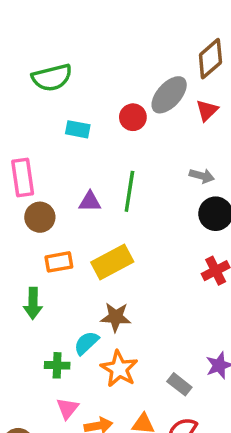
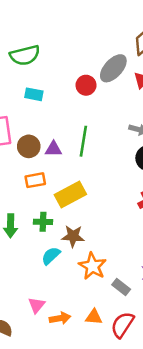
cyan rectangle: (78, 129) -> (34, 94), moved
brown circle: (40, 217) -> (29, 146), moved
orange rectangle: (59, 262) -> (35, 180), moved
green cross: (57, 365) -> (43, 222), moved
orange star: (119, 369) -> (93, 266), moved

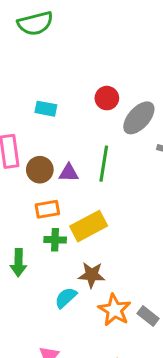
green semicircle: (25, 55) -> (35, 23), moved
gray ellipse: (113, 68) -> (139, 118), moved
green cross: (43, 222) -> (55, 240), moved
gray rectangle: (121, 287) -> (148, 316), moved

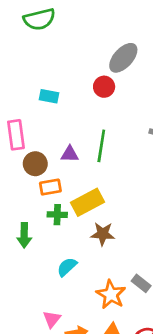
gray ellipse: (139, 118) -> (123, 58), moved
brown circle: (40, 170) -> (35, 164), moved
brown star: (92, 275) -> (103, 234), moved
orange star: (114, 310) -> (111, 294), moved

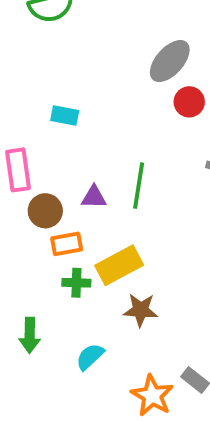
red circle: (104, 87) -> (189, 102), moved
green arrow: (24, 235) -> (30, 335), moved

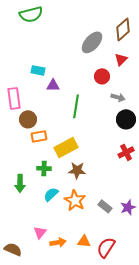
red circle: (189, 102) -> (102, 76), moved
purple triangle: (94, 197) -> (53, 85), moved
green cross: (76, 283) -> (44, 168), moved
orange star: (152, 396) -> (75, 200), moved

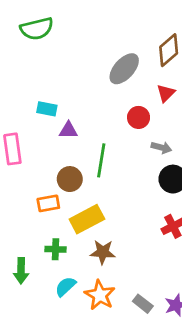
brown circle: (28, 119) -> (70, 179), moved

